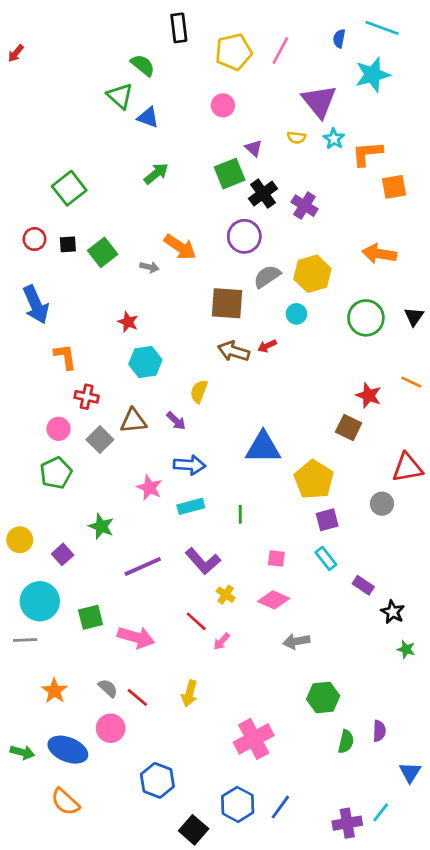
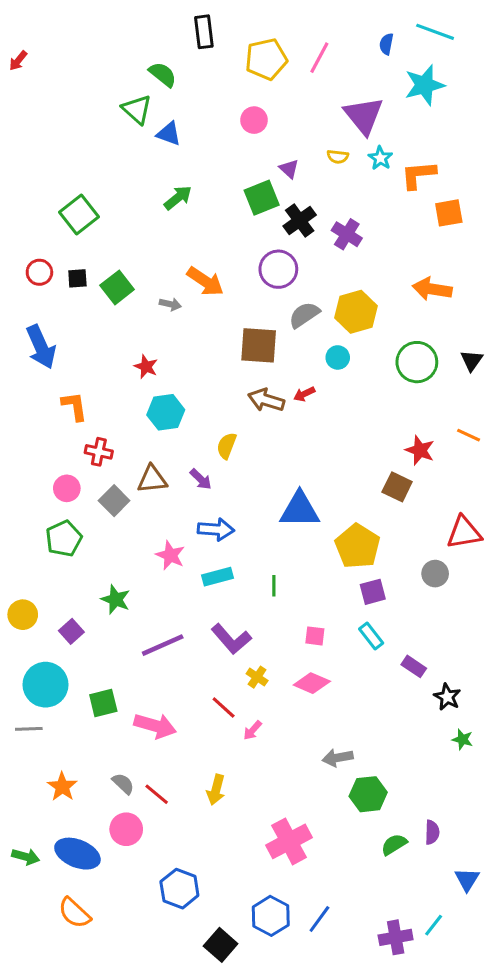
gray arrow: (296, 641) -> (338, 758), moved
green semicircle: (346, 742) -> (394, 844), turned -135

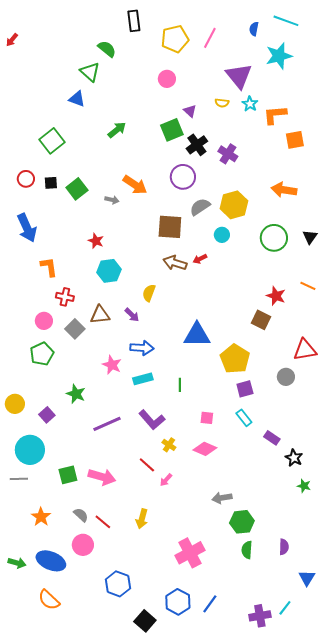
blue triangle: (169, 134) -> (77, 99), moved
green square: (103, 703) -> (68, 475), moved
green semicircle: (394, 844) -> (247, 550), moved, turned -54

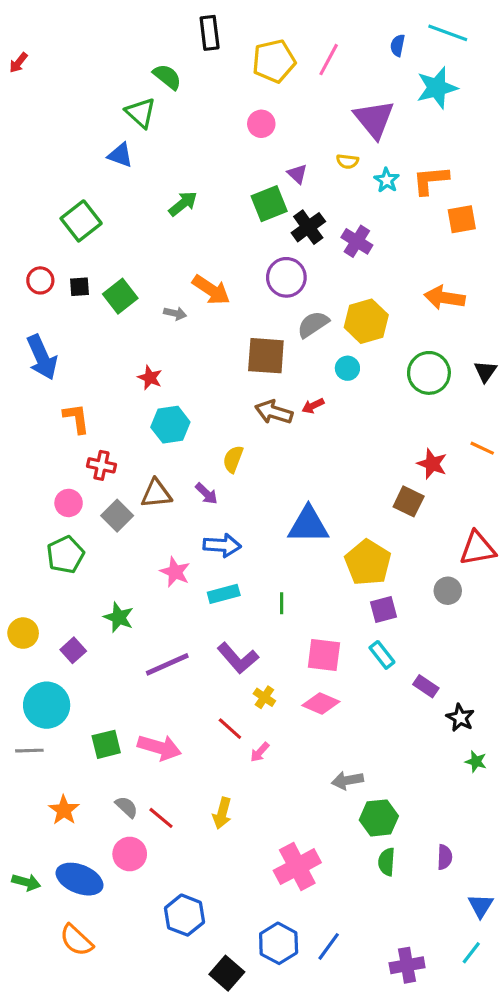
cyan star: (250, 104) -> (387, 180), moved
pink square: (207, 418) -> (324, 655), size x1.6
cyan line: (285, 608) -> (471, 953), moved

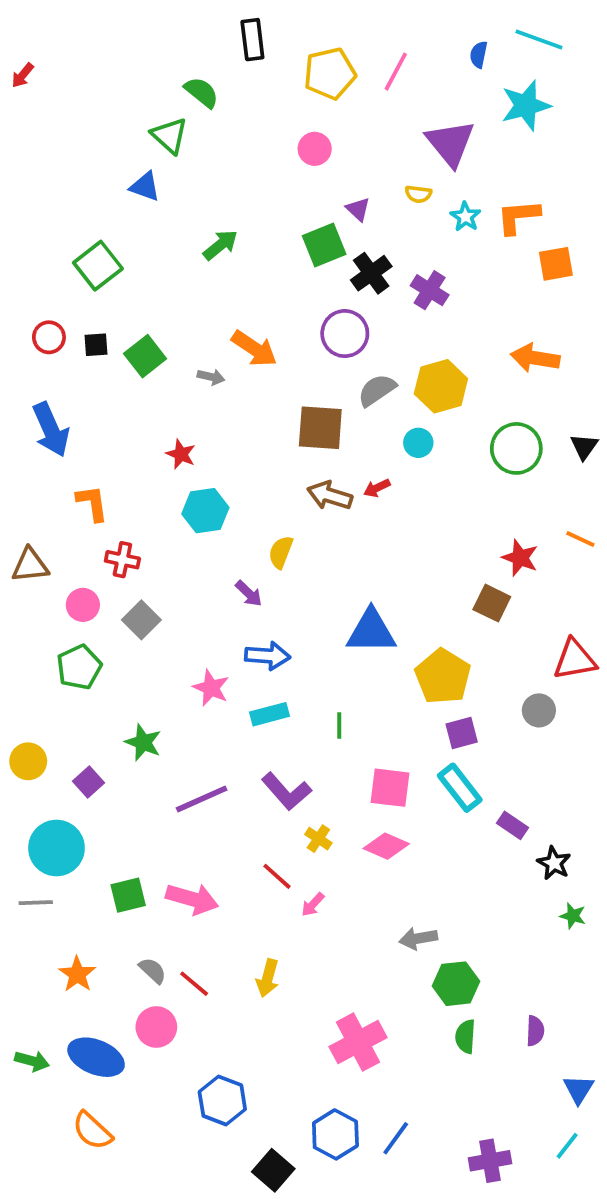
brown triangle: (156, 494) -> (30, 565), moved
cyan rectangle: (382, 655) -> (460, 788), size x1.4

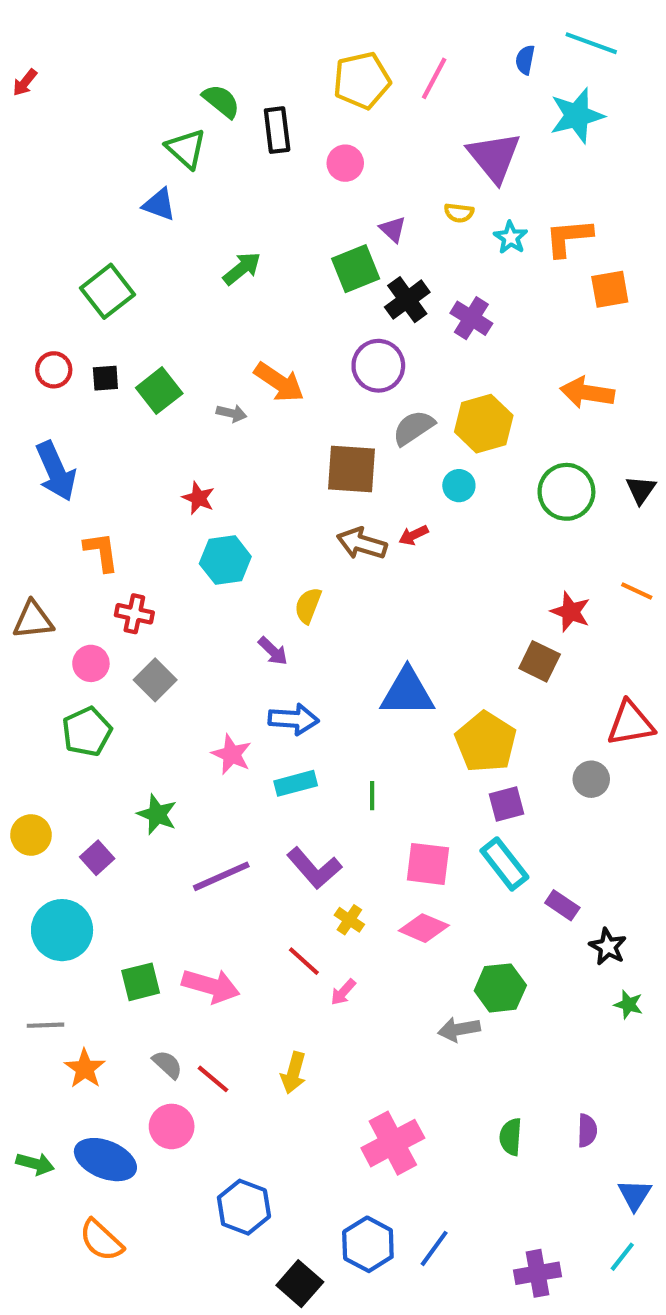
black rectangle: (252, 40) -> (277, 130), moved
gray line: (36, 903) -> (45, 1025), moved
green hexagon: (456, 984) -> (500, 988), moved

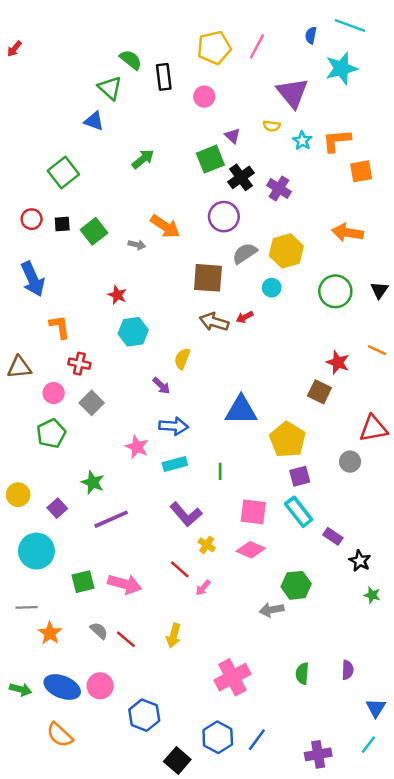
purple line: (221, 876) -> (111, 519), moved
pink circle: (172, 1126) -> (100, 686), moved

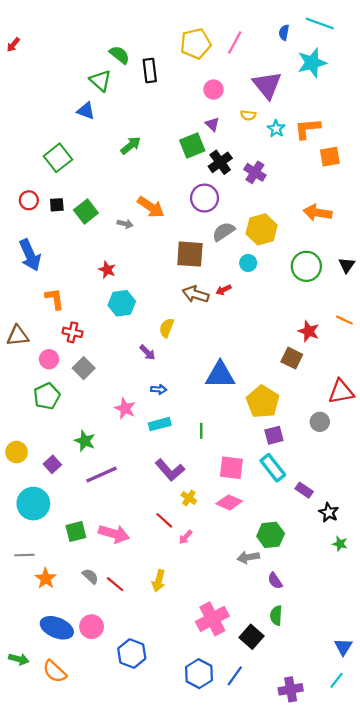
pink circle: (204, 97) -> (213, 90), moved
blue arrow: (174, 426) -> (159, 389), size x0.6
purple semicircle: (348, 670) -> (275, 581), moved, turned 144
green arrow: (21, 689) -> (19, 659), moved
black square: (177, 761) -> (252, 637), moved

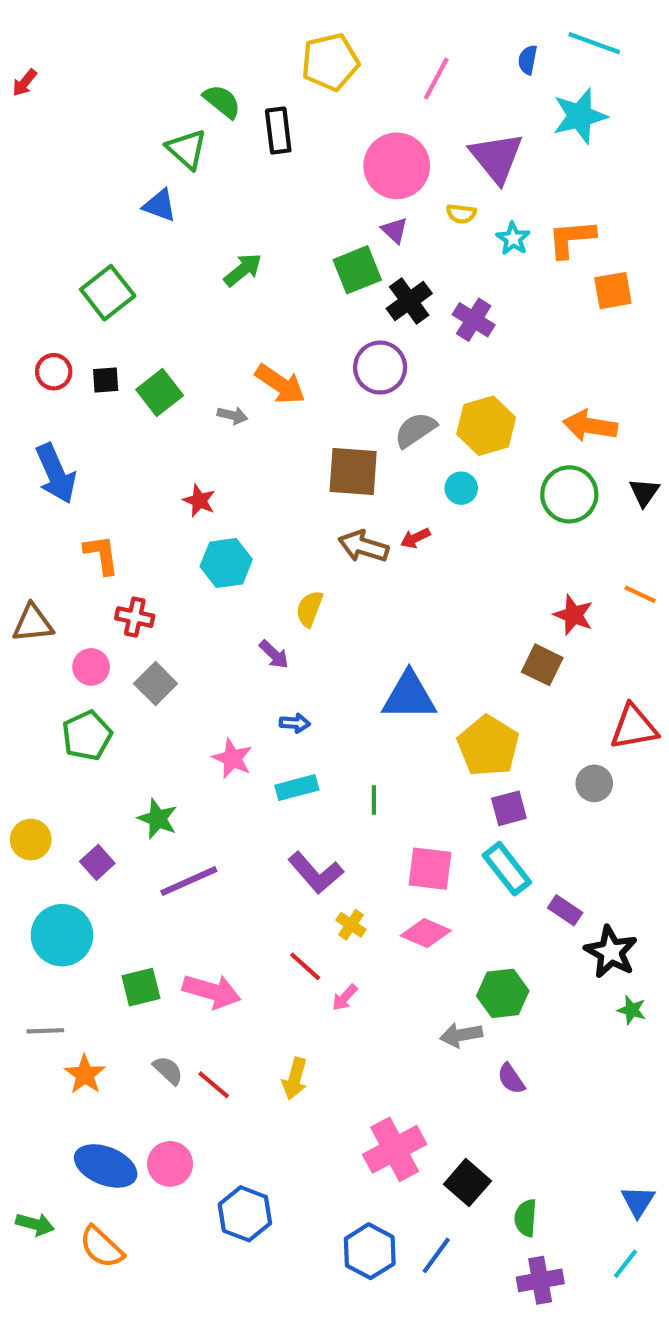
yellow pentagon: (196, 44) -> (330, 62), moved
pink circle: (213, 90) -> (397, 166), size x1.8
orange arrow: (318, 213) -> (590, 426), moved
black star: (329, 513) -> (611, 952), size x1.4
green semicircle: (276, 615) -> (526, 1218), moved

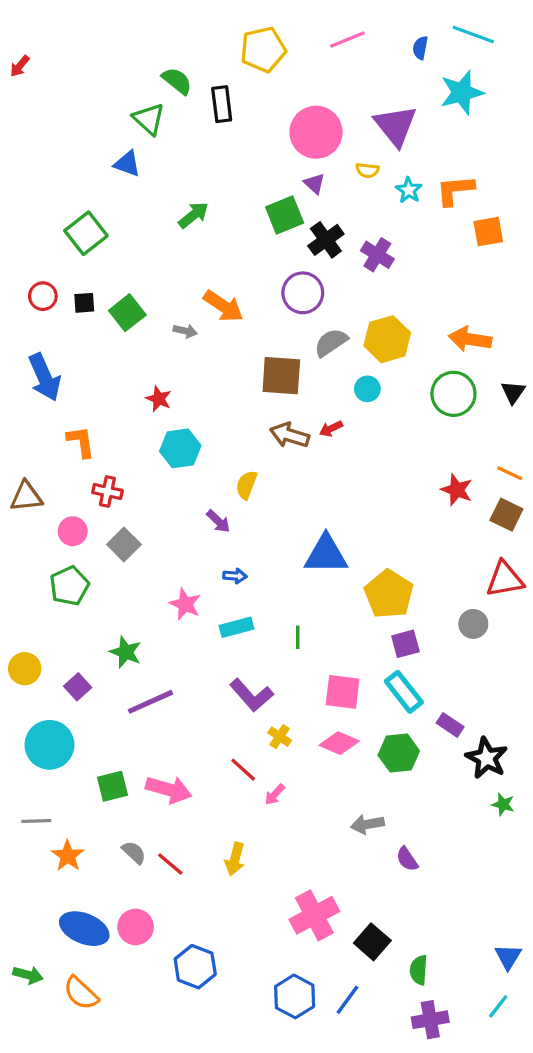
pink line: (436, 79) -> (347, 40), moved, turned 40
brown square: (542, 665) -> (506, 515), moved
green hexagon: (503, 993) -> (399, 753), moved

